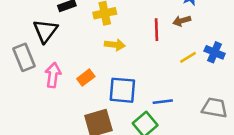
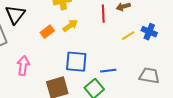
yellow arrow: (115, 45) -> (70, 26), turned -42
pink arrow: (53, 75) -> (23, 66), moved
orange rectangle: (86, 78) -> (47, 32), moved

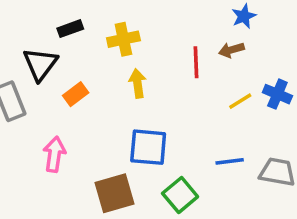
yellow arrow: (70, 26) -> (138, 83), turned -63
orange rectangle: (47, 32) -> (76, 94), moved
blue line: (108, 71) -> (230, 161), moved

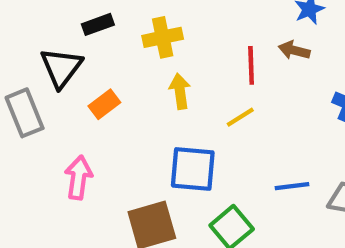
brown arrow: (231, 50) -> (294, 50), turned 30
yellow line: (240, 101) -> (240, 117), moved

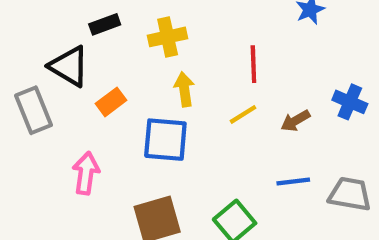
brown arrow: (294, 50) -> (295, 121), moved, turned -44
black triangle: (61, 68) -> (69, 66), turned -36
blue square: (193, 169) -> (165, 140), moved

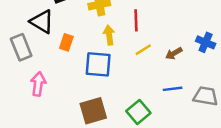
red line: (253, 64) -> (136, 20), moved
orange rectangle: (111, 102) -> (66, 42), turned -35
pink arrow: (86, 173) -> (38, 84), moved

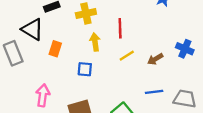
blue square: (98, 64) -> (85, 69), size x0.6
pink arrow: (38, 84) -> (43, 95), moved

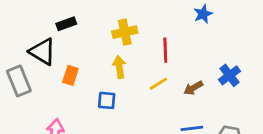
yellow cross: (86, 14) -> (125, 32), moved
red line: (120, 28) -> (165, 50), moved
blue cross: (185, 49) -> (230, 75), turned 30

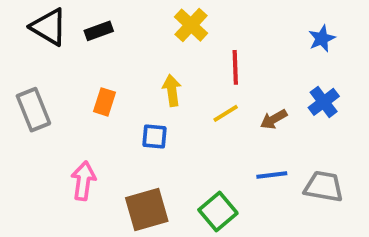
blue star: (203, 14) -> (322, 39), moved
yellow cross: (125, 32) -> (191, 25), moved, turned -35
black triangle: (43, 52) -> (49, 27), moved

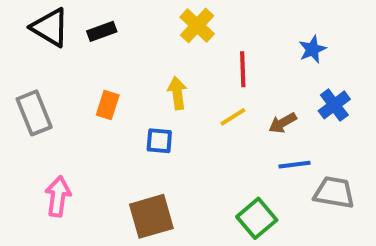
blue star: (322, 39) -> (312, 49), moved
blue line: (272, 175) -> (295, 165), moved
pink arrow: (83, 181) -> (58, 196), moved
green square: (218, 212) -> (257, 218), moved

